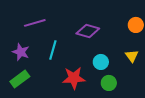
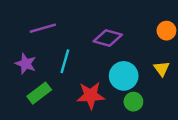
cyan circle: (101, 62) -> (124, 76), size x1.5
green rectangle: (20, 79) -> (39, 93), moved

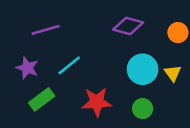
purple diamond: (108, 38) -> (128, 26), moved
cyan line: (65, 61) -> (69, 65), turned 35
cyan circle: (124, 76) -> (143, 69), moved

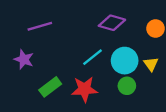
cyan line: (69, 65) -> (93, 57), moved
green rectangle: (42, 99) -> (50, 87), moved
green circle: (143, 109) -> (127, 86), moved

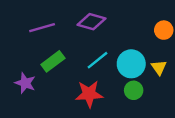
purple diamond: (112, 23) -> (91, 22), moved
purple star: (24, 59) -> (25, 83), moved
green rectangle: (50, 87) -> (53, 61), moved

